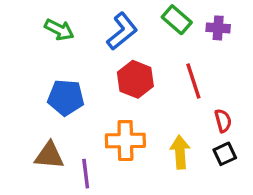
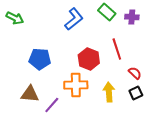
green arrow: (59, 30) -> (15, 18), moved
red hexagon: (135, 79) -> (89, 59), moved
red semicircle: (223, 121) -> (135, 73), turned -32
purple line: (86, 174) -> (52, 105), turned 48

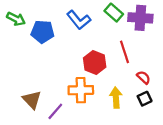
purple cross: (132, 17) -> (140, 18), size x1.6
blue L-shape: (74, 19) -> (79, 20), turned 90
blue pentagon: (40, 59) -> (43, 32), moved
brown triangle: (30, 94) -> (32, 100), turned 42

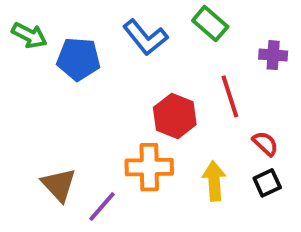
purple cross: (140, 18) -> (273, 55), moved, size x0.6

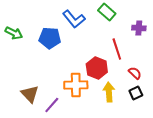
green arrow: (29, 35) -> (14, 33), moved
blue pentagon: (78, 59) -> (50, 38), moved
red hexagon: (175, 116) -> (97, 68), moved

